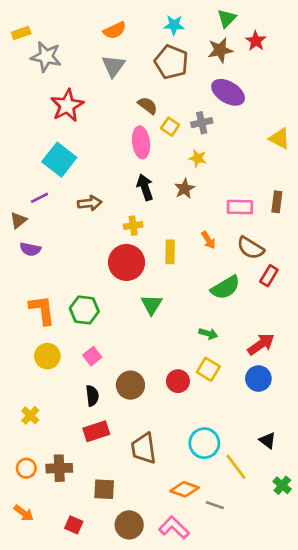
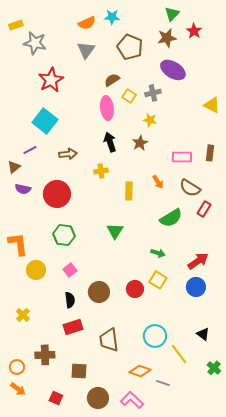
cyan star: (174, 25) -> (112, 17), moved
brown semicircle: (148, 106) -> (112, 80), turned -70
red circle: (127, 262) -> (57, 194), moved
orange L-shape: (42, 310) -> (18, 244), moved
orange circle: (26, 468) -> (17, 367), moved

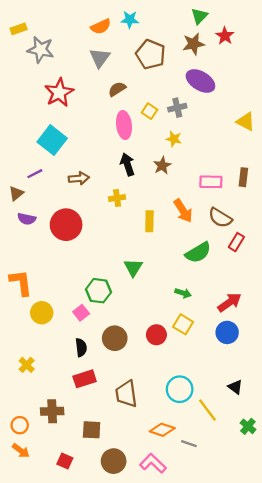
brown semicircle: (112, 80) -> (117, 89), moved
orange arrow: (158, 182) -> (183, 211), size x1.5
green hexagon: (64, 235) -> (98, 291), moved

